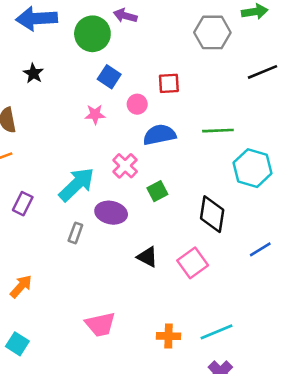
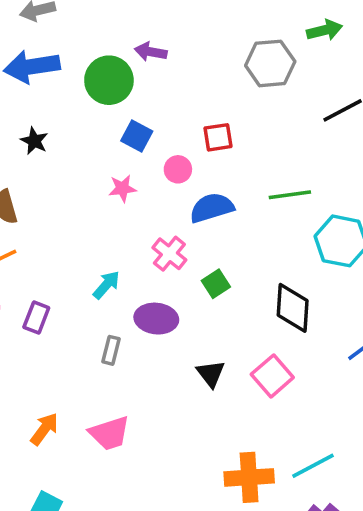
cyan arrow: (77, 184) -> (106, 285), size x0.6
black triangle: (147, 257) -> (211, 374), turned 30
pink trapezoid: (100, 324) -> (110, 433), moved
orange cross: (169, 336) -> (249, 477), size x1.5

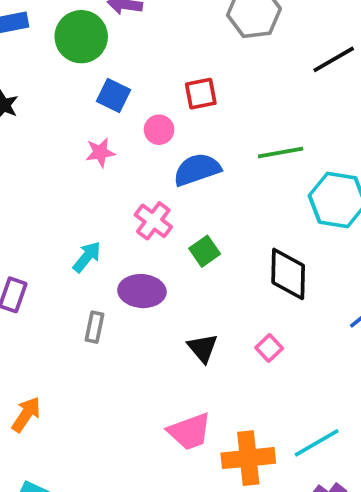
pink square: (272, 376) -> (269, 348), size x0.6
pink trapezoid: (110, 433) -> (189, 432), moved

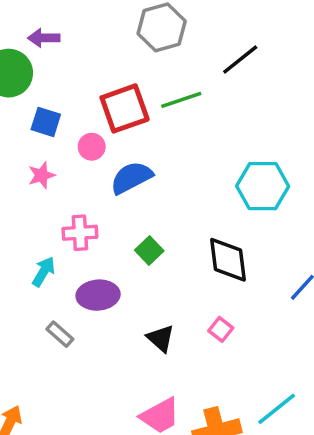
red square: (201, 94) -> (125, 108), size x1.6
green line: (281, 152) -> (181, 100), moved
pink cross: (153, 221) -> (80, 233), moved, turned -32
gray rectangle: (94, 327) -> (60, 334), turned -52

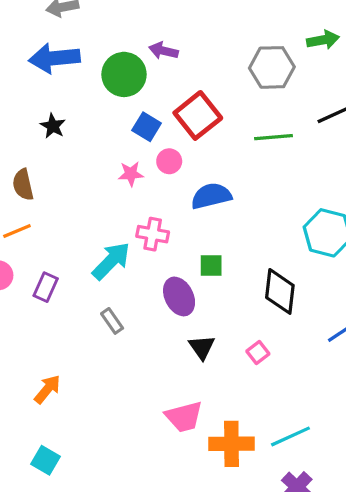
red square: (125, 108) -> (198, 115), moved, turned -33
pink circle: (92, 147) -> (169, 161), moved
green square: (149, 250) -> (211, 266), turned 30
cyan arrow: (44, 272) -> (111, 261), size x1.5
purple ellipse: (98, 295) -> (179, 296), moved, turned 54

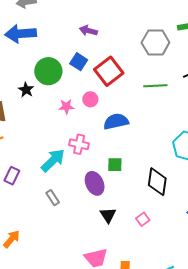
green circle: (124, 74) -> (48, 71), moved
black star: (53, 126) -> (26, 90), moved
blue square: (147, 127) -> (79, 62), moved

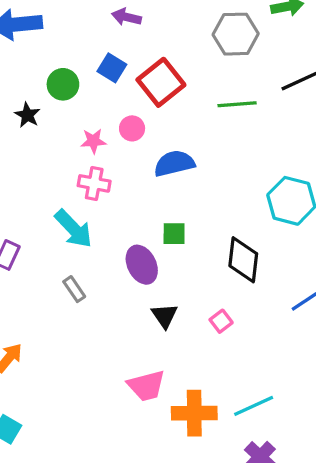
green circle: (48, 71) -> (63, 84), size x0.7
pink cross: (79, 144) -> (94, 183), moved
cyan arrow: (53, 160) -> (73, 229), turned 92

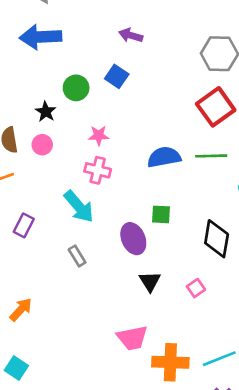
red square: (161, 82) -> (216, 107), moved
green line: (237, 104) -> (211, 156), moved
pink circle: (132, 128) -> (42, 145), moved

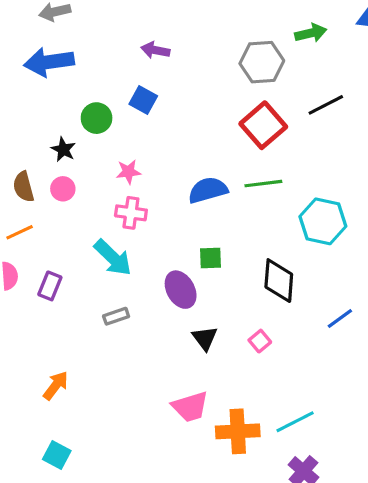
gray rectangle: (77, 256) -> (116, 316), turned -72

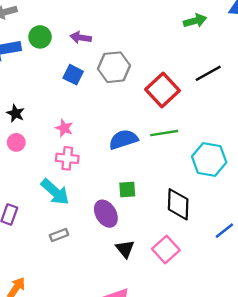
gray hexagon: (262, 62) -> (114, 67), moved
green circle: (97, 118) -> (40, 37), moved
pink star: (128, 172) -> (64, 128), turned 30
pink square: (260, 341) -> (166, 249), size x1.6

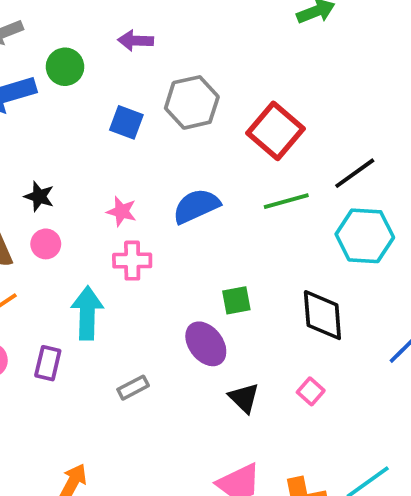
purple arrow: (81, 38) -> (136, 41), moved
black line: (208, 73) -> (355, 173), moved
blue semicircle: (123, 139) -> (196, 206), moved
cyan arrow: (55, 192) -> (87, 313), moved, turned -124
pink square: (166, 249) -> (311, 391), size x0.6

